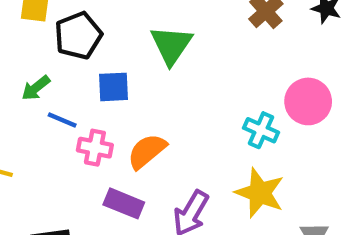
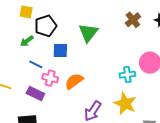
green arrow: (36, 88) -> (27, 41), moved
cyan cross: (261, 130) -> (127, 75), turned -35
purple rectangle: (124, 203) -> (35, 93), moved

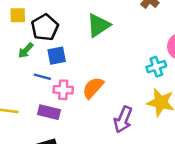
green triangle: (88, 33) -> (98, 25), turned 30
blue square: (60, 51) -> (57, 56), moved

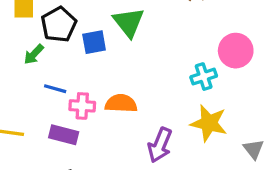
green triangle: (98, 25) -> (129, 22), turned -35
blue square: (57, 56) -> (94, 42), moved
orange semicircle: (93, 88) -> (121, 103), turned 50

